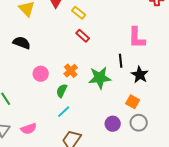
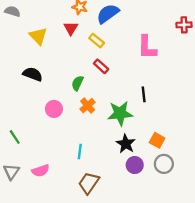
pink L-shape: (137, 38) -> (147, 47), moved
black star: (140, 75) -> (126, 144), moved
green semicircle: (62, 91) -> (78, 83), moved
cyan line: (64, 112) -> (80, 152), turned -40

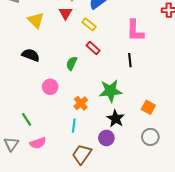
black line: (144, 94) -> (130, 60), moved
orange cross: (88, 106) -> (81, 103), moved
green line: (15, 137) -> (27, 120), moved
orange square: (157, 140) -> (148, 107), moved
purple circle: (135, 165) -> (106, 138), moved

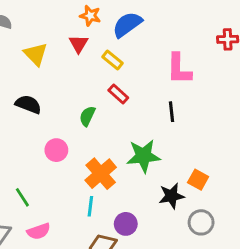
orange cross: (81, 103) -> (101, 174), size x1.5
black star: (116, 119) -> (172, 196), moved, turned 30
purple circle: (106, 138) -> (126, 224), moved

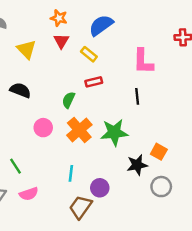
orange star: (90, 16) -> (59, 18), moved
red rectangle: (118, 94) -> (94, 82), turned -56
orange cross: (101, 174) -> (79, 130), moved

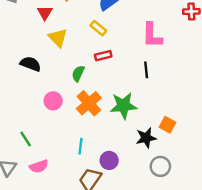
red triangle: (61, 41) -> (45, 13), moved
yellow triangle: (26, 49) -> (58, 38), moved
gray circle: (161, 187) -> (160, 166), moved

